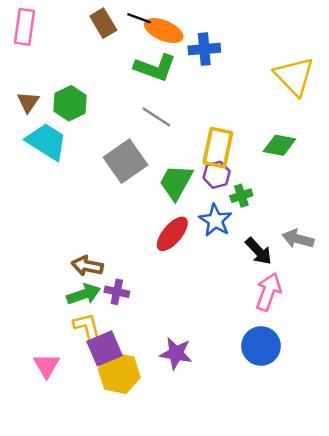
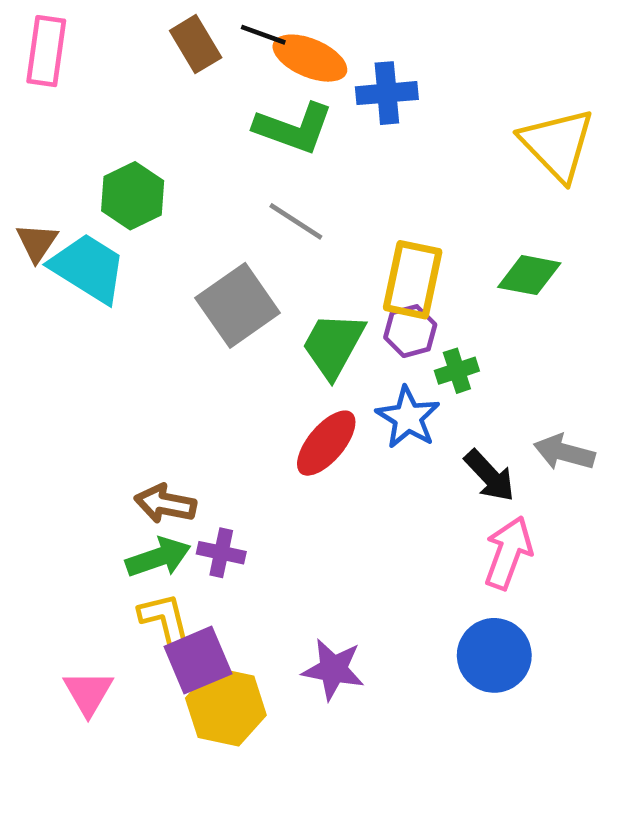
brown triangle: (28, 102) -> (37, 242), moved

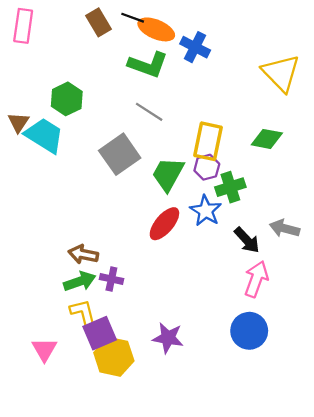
blue cross: (387, 93) -> (195, 47), turned 32
green cross: (457, 371) -> (230, 187), size x1.4

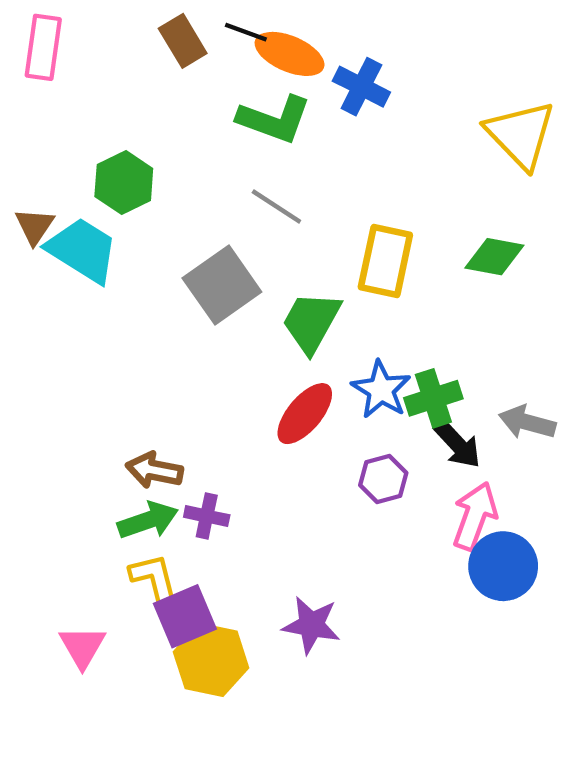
purple hexagon: (207, 167) -> (383, 479), moved
green cross: (230, 187) -> (433, 398), moved
blue circle: (249, 331) -> (503, 566), moved

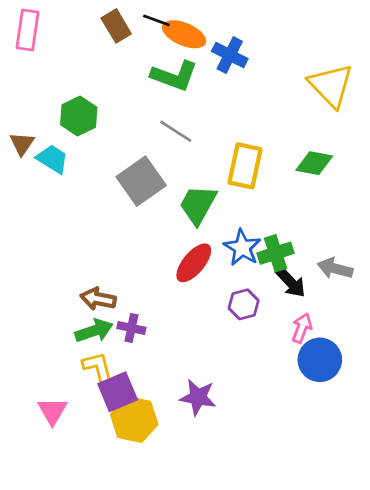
cyan trapezoid: (82, 250) -> (52, 159), size x0.7
pink arrow: (475, 516) -> (302, 328), size x0.7

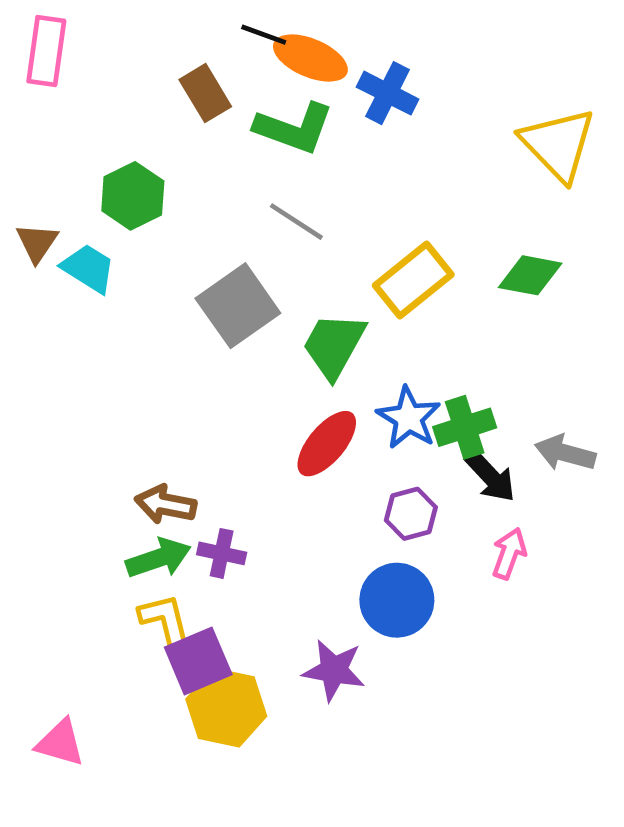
brown rectangle: (116, 26) -> (205, 93), moved
yellow rectangle: (245, 166) -> (413, 280), turned 39
blue circle: (320, 360) -> (397, 600), moved
pink triangle: (52, 411) -> (60, 743), moved, turned -44

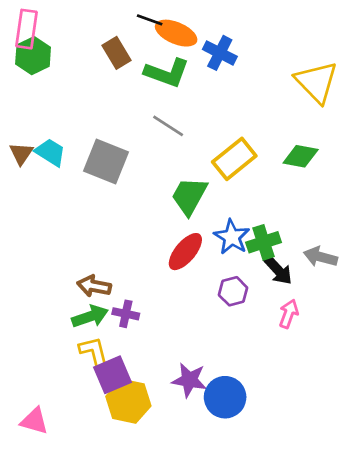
green hexagon: (133, 196) -> (33, 56), moved
brown triangle: (37, 243) -> (21, 154), moved
gray square: (238, 306) -> (106, 162), moved, turned -33
blue circle: (397, 600) -> (225, 397), moved

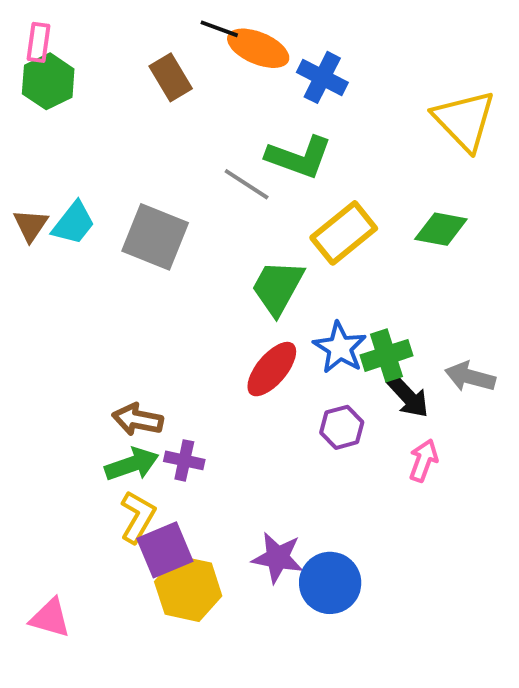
pink rectangle: (26, 29) -> (38, 42), size x0.7
green L-shape: (167, 73) -> (299, 157), moved
cyan trapezoid: (50, 152) -> (73, 223), turned 96
yellow L-shape: (94, 352) -> (138, 517), turned 44

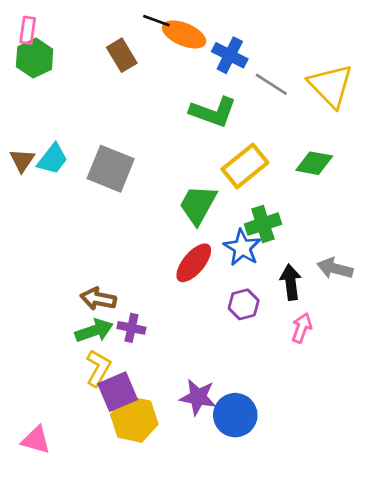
gray line: (247, 184) -> (271, 84), moved
green cross: (386, 355) -> (263, 224), moved
black arrow: (408, 396) -> (291, 282), turned -144

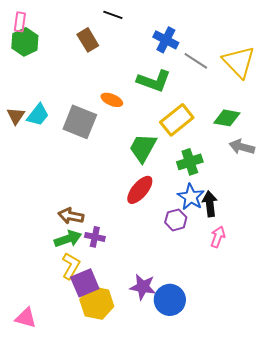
orange ellipse: (184, 34) -> (112, 100), moved, size x0.7
blue star: (242, 248) -> (191, 197), moved
gray arrow: (335, 268) -> (242, 147), moved

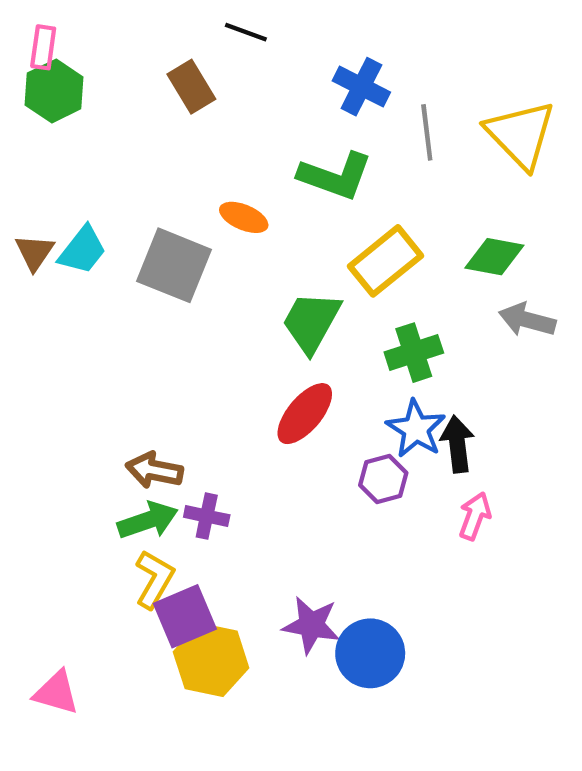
gray line: (196, 61) -> (427, 132), turned 50

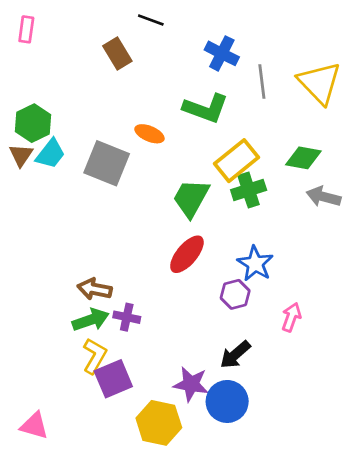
green hexagon: (54, 91) -> (33, 123), moved
green cross: (414, 353) -> (249, 190), moved
black arrow: (457, 444) -> (235, 355), moved, turned -124
yellow hexagon: (211, 660) -> (159, 423), moved

